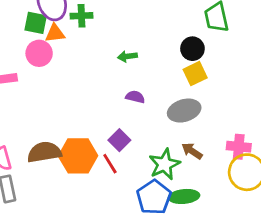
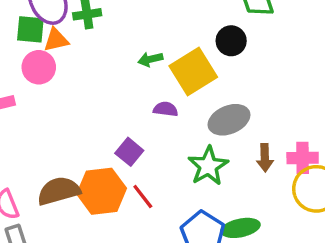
yellow square: (195, 74) -> (193, 71), moved, size x1.5
purple square: (119, 140) -> (129, 152), moved
brown arrow: (192, 151) -> (265, 158), moved, turned -120
green star: (164, 164) -> (208, 166), moved

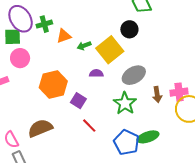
orange triangle: (56, 40) -> (64, 36), moved
orange hexagon: (102, 191) -> (53, 84), moved

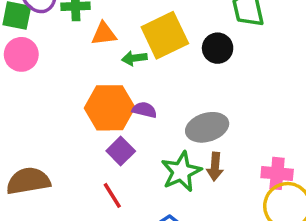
yellow square: (110, 50) -> (165, 35), moved
orange hexagon: (53, 84) -> (110, 108), moved
brown arrow: (157, 95) -> (215, 167), moved
purple square: (78, 101) -> (121, 151), moved

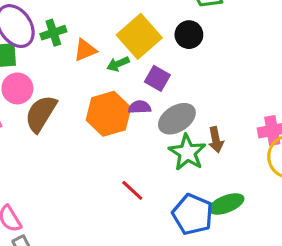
gray ellipse: (207, 127) -> (177, 119), moved
purple square: (121, 151) -> (157, 78), moved
brown semicircle: (28, 181) -> (41, 114), moved, turned -33

